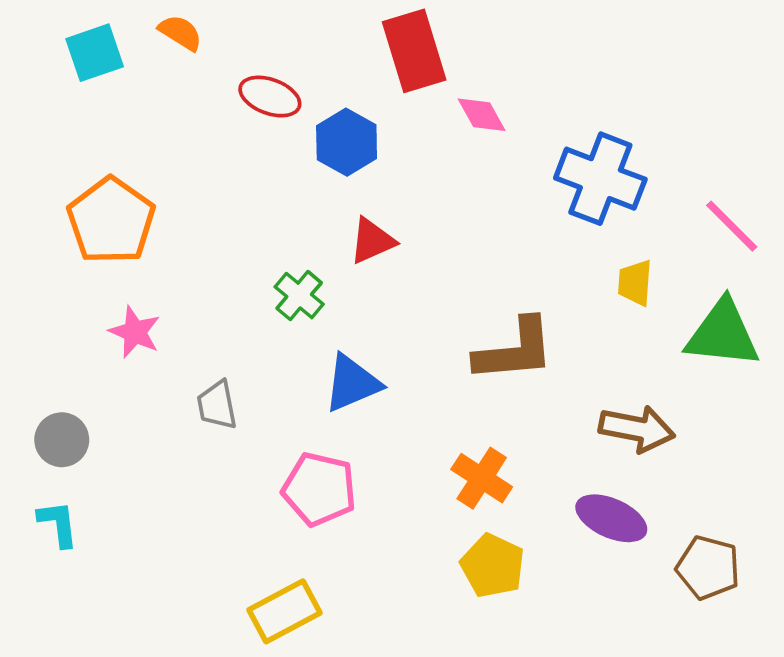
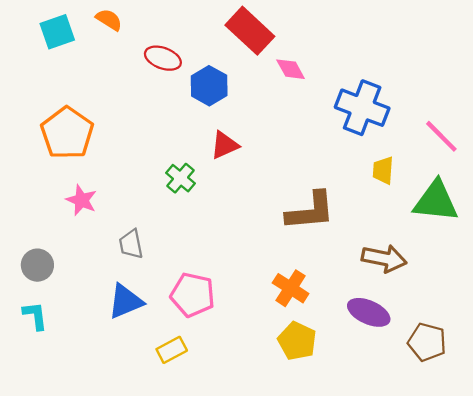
red rectangle: (414, 51) -> (250, 31), turned -30
blue triangle: (352, 383) -> (125, 301), moved
yellow rectangle: (284, 611) -> (172, 350), moved, size x0.7

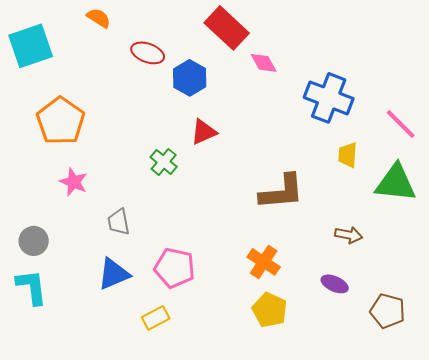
cyan square: (57, 32) -> (31, 46), moved, size x1.4
brown arrow: (384, 258) -> (349, 235), size x0.7
purple ellipse: (369, 312) -> (335, 284), size x0.7
cyan L-shape: (35, 316) -> (32, 287), size x1.4

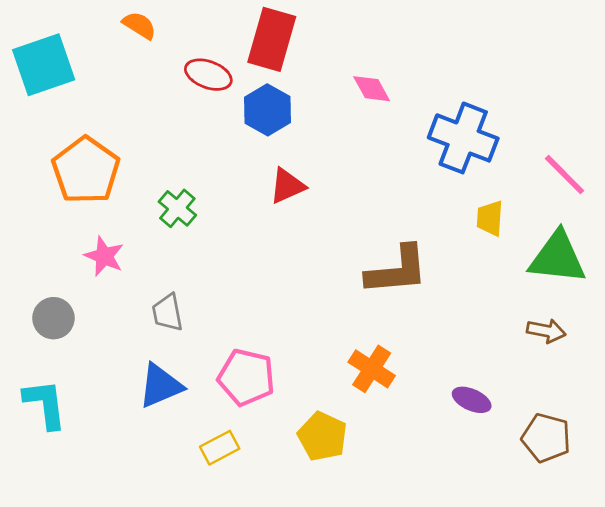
red rectangle: (227, 28) -> (272, 39), moved, turned 63
green cross: (164, 162) -> (177, 208), moved
brown arrow: (349, 235) -> (546, 331), moved
gray circle: (34, 241) -> (53, 318), moved
yellow pentagon: (270, 310) -> (322, 436), moved

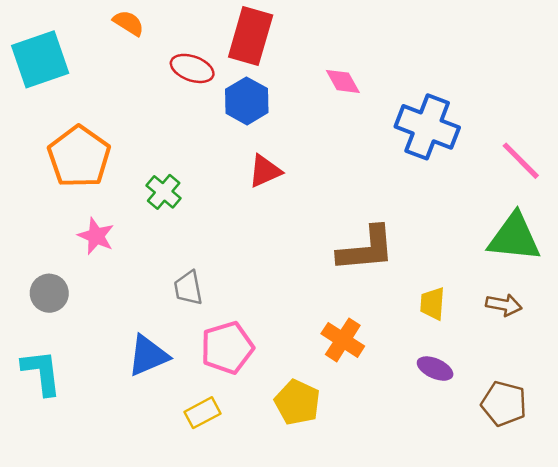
yellow trapezoid: (490, 218) -> (432, 304), moved
gray trapezoid: (168, 313) -> (188, 288), moved
pink pentagon: (246, 377) -> (227, 348), turned -30

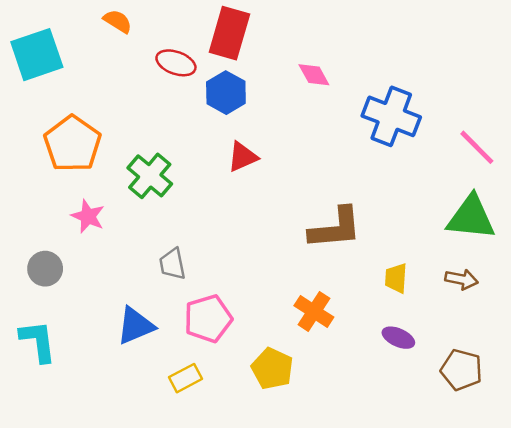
green cross: (164, 192) -> (150, 176), size x1.4

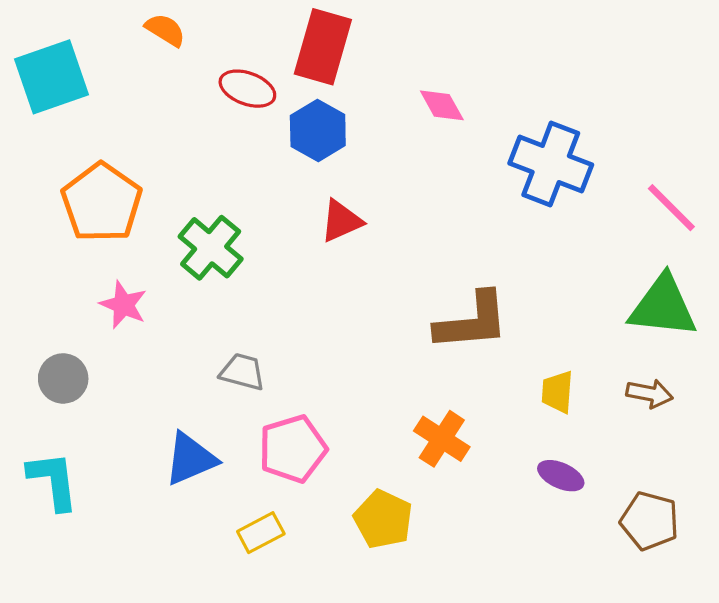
gray trapezoid: (172, 264) -> (242, 372), turned 116

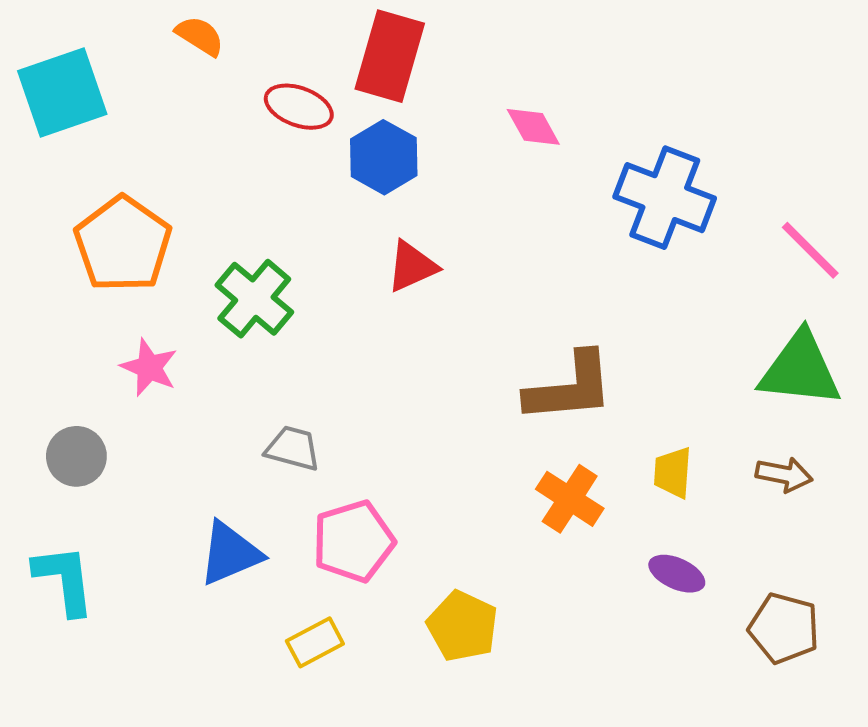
orange cross: (442, 439) -> (570, 499), moved

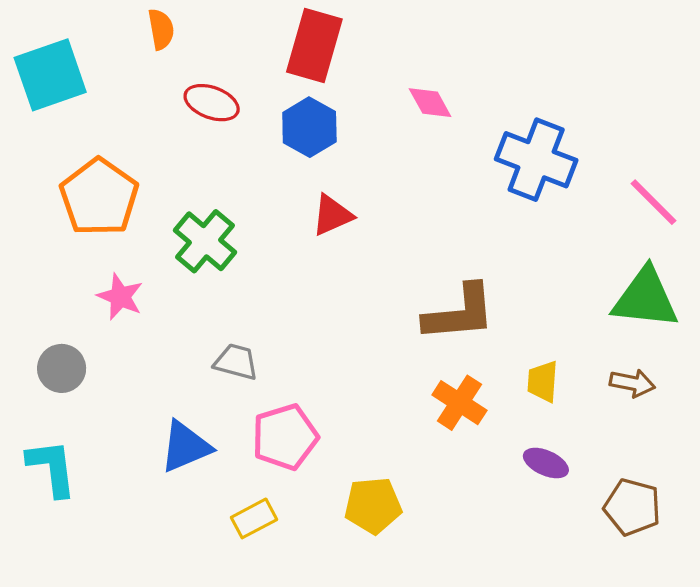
orange semicircle: (200, 36) -> (161, 29), turned 48
red ellipse: (299, 107) -> (212, 103), moved
yellow pentagon: (463, 626) -> (373, 505), turned -30

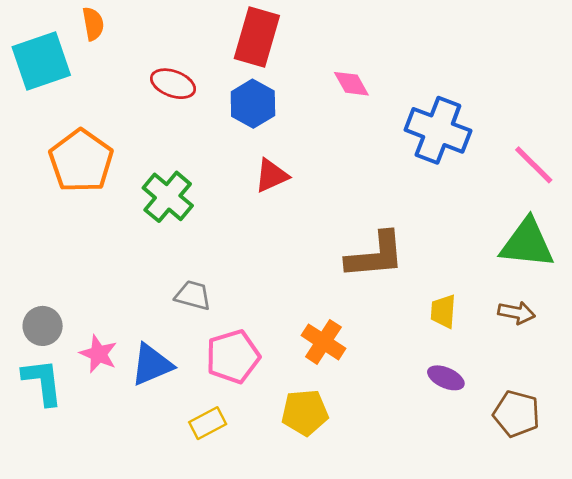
orange semicircle: (161, 29) -> (93, 24), moved
pink star: (120, 297) -> (98, 354), moved
gray circle: (62, 368) -> (43, 326), moved
orange cross: (459, 403) -> (323, 342), moved

